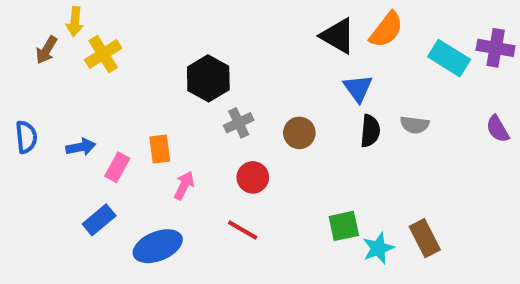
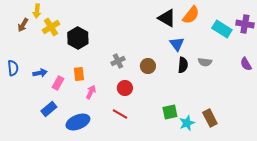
black hexagon: (208, 78) -> (78, 38), moved

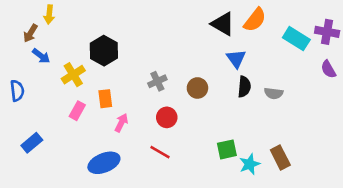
yellow cross: (51, 27) -> (73, 75), moved
gray semicircle: (205, 62) -> (274, 93), moved
purple semicircle: (246, 64) -> (328, 69), moved
blue arrow: (40, 73) -> (41, 56), moved, turned 48
blue rectangle: (49, 109) -> (32, 143), moved

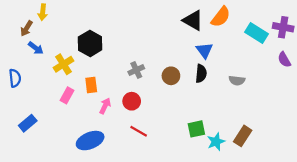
black semicircle: (244, 87) -> (201, 73), moved
red circle: (167, 117) -> (132, 101), moved
brown rectangle: (280, 157) -> (243, 136), turned 60

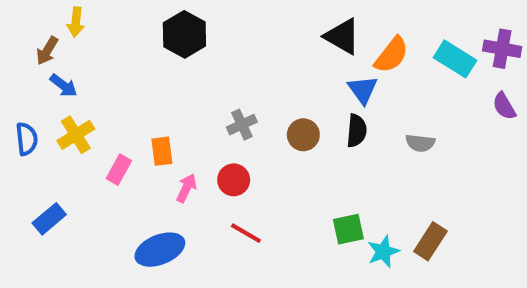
orange semicircle: (221, 17) -> (391, 55), moved
black hexagon: (90, 43) -> (184, 34), moved
yellow cross: (63, 64) -> (76, 135), moved

